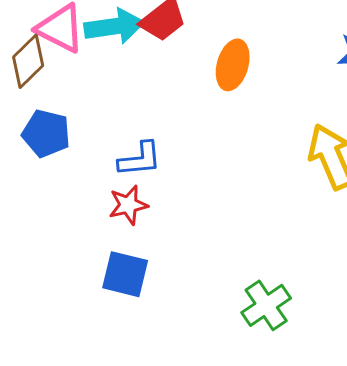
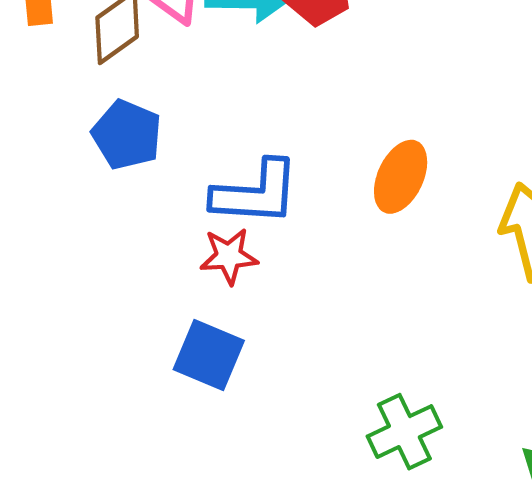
orange ellipse: (233, 65) -> (401, 177), moved
blue L-shape: (140, 159) -> (256, 193), size x1.4

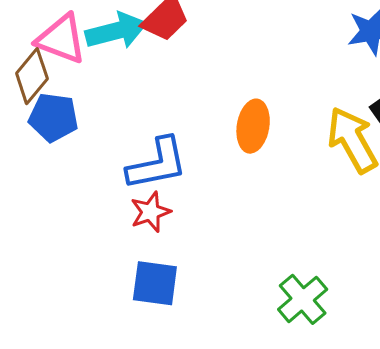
blue pentagon: (127, 135) -> (53, 117), moved

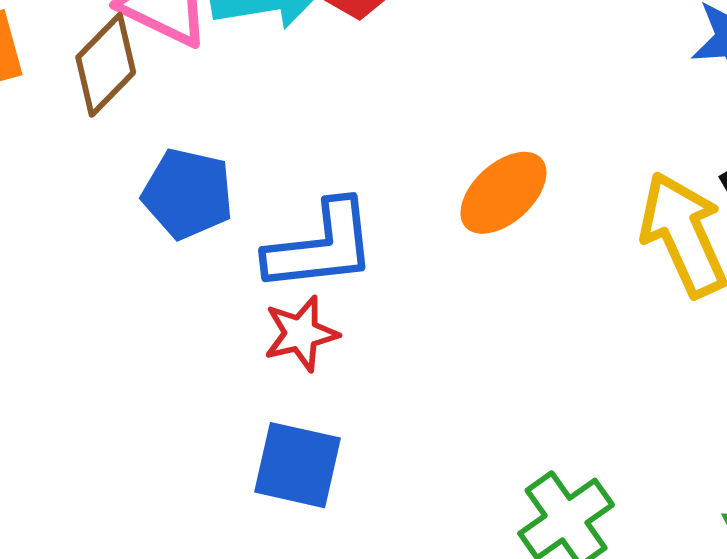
blue pentagon: (53, 117) -> (188, 194), moved
orange ellipse: (253, 126) -> (503, 193), turned 33

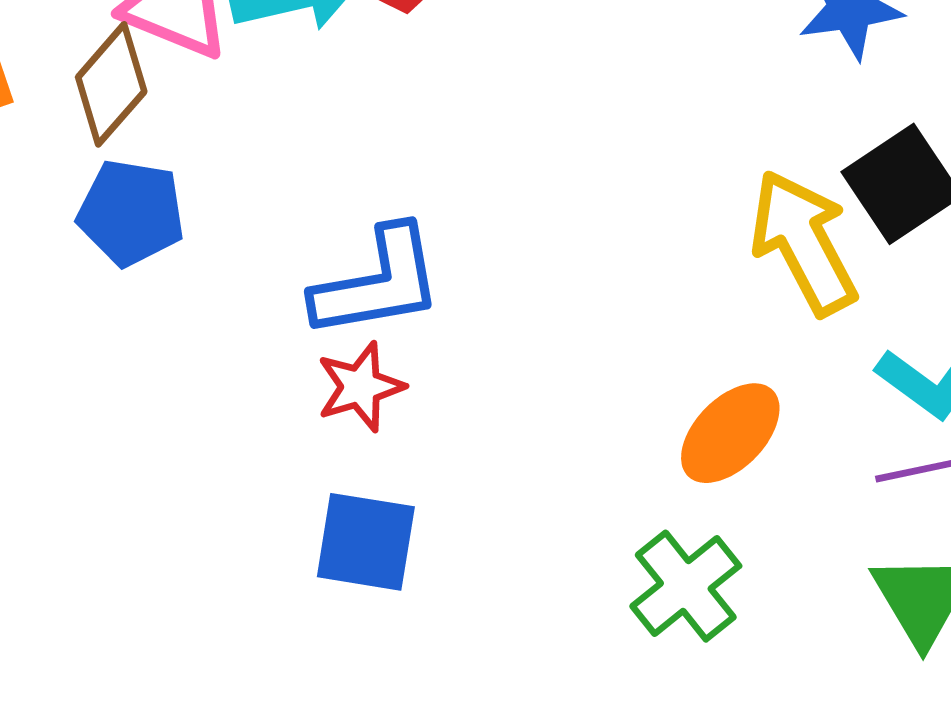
orange ellipse: (503, 193) -> (730, 433), moved
blue pentagon: (188, 194) -> (131, 213), moved

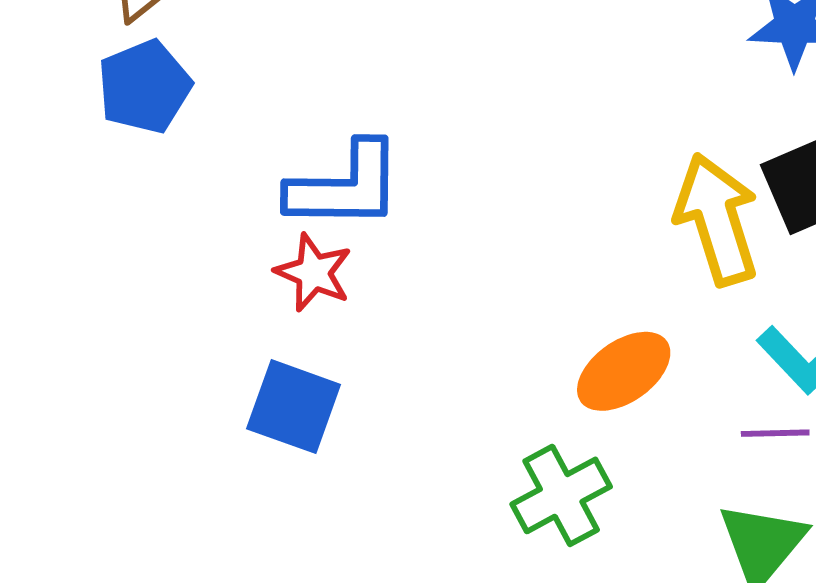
blue pentagon: (131, 213) -> (144, 87), turned 30
red star: (360, 387) -> (314, 273), turned 30

